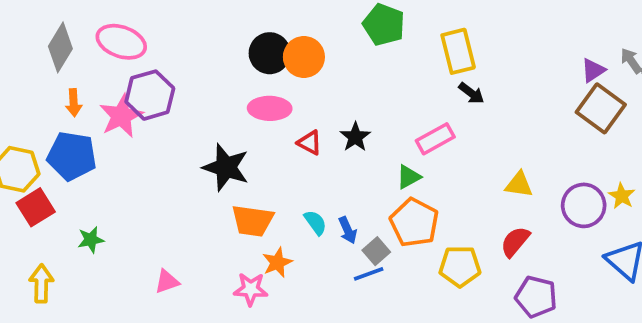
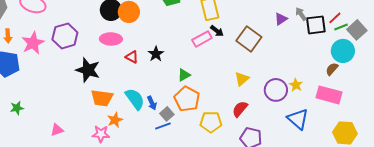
purple hexagon: (150, 95) -> (65, 36), moved
brown square: (601, 108) -> (249, 39), moved
pink rectangle: (435, 139) -> (202, 39), moved
yellow triangle: (519, 184) -> (242, 79), turned -49
cyan semicircle: (315, 223) -> (135, 99), size x1.6

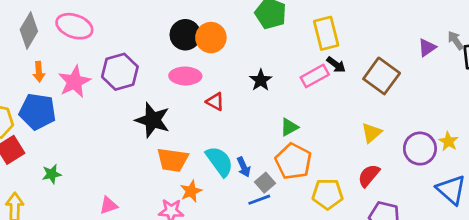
black star: (156, 54) -> (261, 80), moved

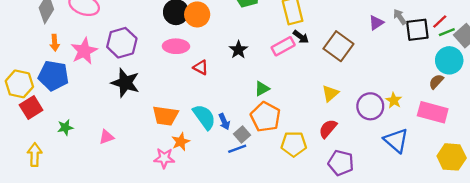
black star: (153, 120) -> (125, 83), moved
pink triangle: (109, 205) -> (106, 137), moved

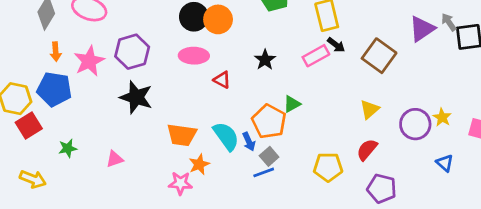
purple triangle: (376, 23) -> (422, 29), size x1.5
orange pentagon: (265, 117) -> (269, 121), moved
blue triangle: (396, 140) -> (445, 163), size x0.6
yellow arrow: (35, 155) -> (33, 179), turned 110

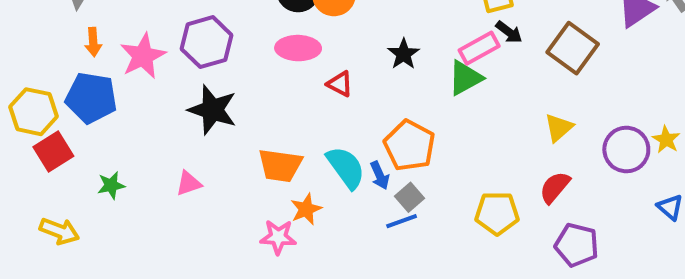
green triangle: (292, 104) -> (465, 78), moved, size x1.4
pink triangle: (115, 159) -> (189, 183), moved

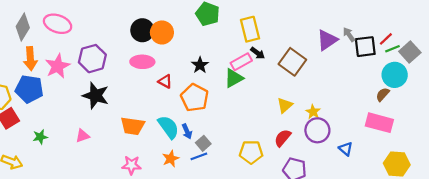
orange arrow: (93, 42) -> (30, 59), size x1.5
yellow star: (666, 140) -> (313, 112), moved
orange pentagon: (410, 146) -> (195, 98), moved
purple circle: (626, 150) -> (317, 130), moved
orange star: (306, 209) -> (171, 159), moved

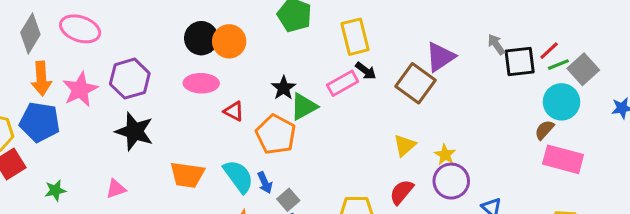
purple triangle: (327, 40) -> (440, 57), moved
green triangle: (234, 78) -> (304, 107), moved
pink rectangle: (379, 123) -> (563, 159), moved

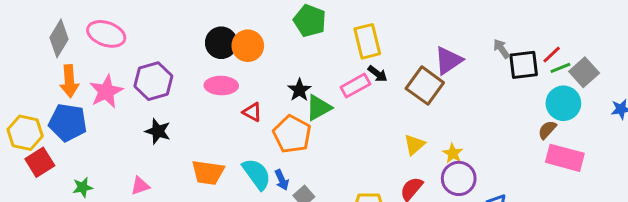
black star: (134, 131) -> (158, 131), size x0.7

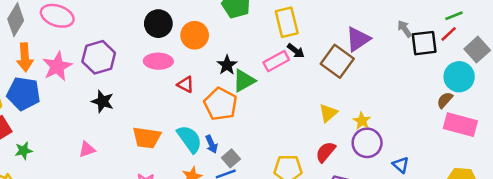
orange circle: (248, 46) -> (195, 35), moved
green line: (560, 68) -> (454, 16), moved
green star: (83, 187) -> (24, 151), moved

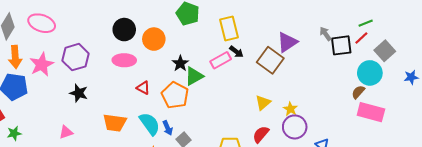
red triangle: (186, 85) -> (143, 88), moved

